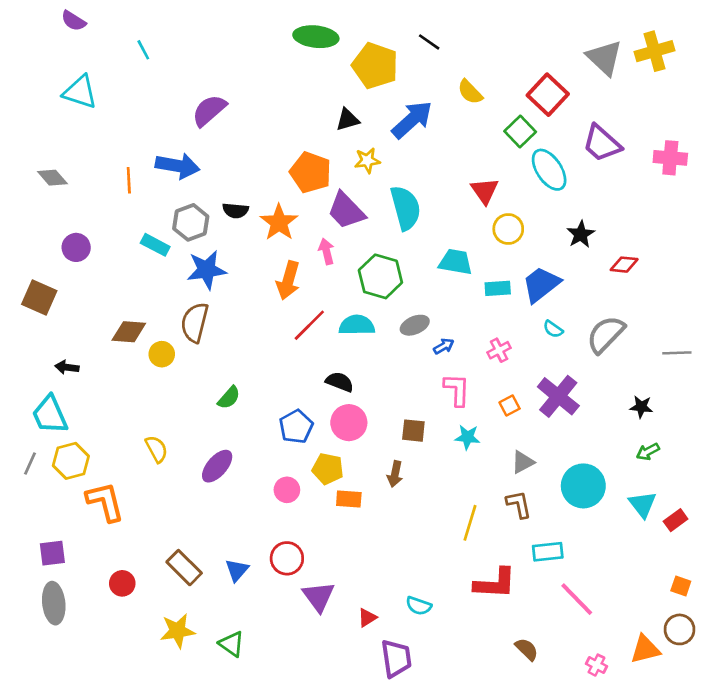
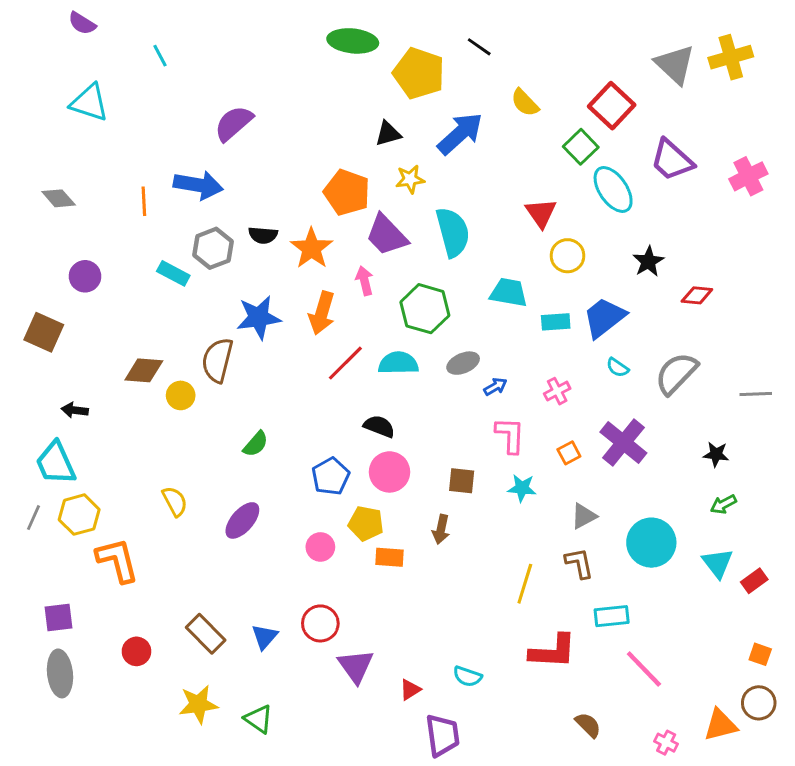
pink cross: (670, 158) -> (748, 176), turned -32
blue star: (207, 270) -> (259, 317), moved

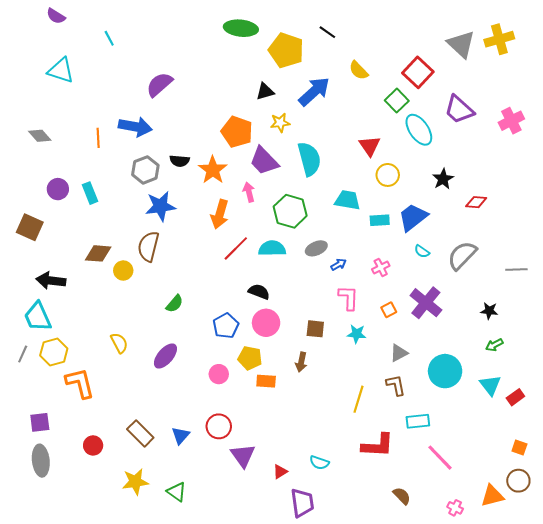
cyan rectangle: (173, 273) -> (90, 193), moved, turned 40
blue star: (259, 317) -> (160, 206), moved
black arrow: (75, 410) -> (51, 281), size x1.6

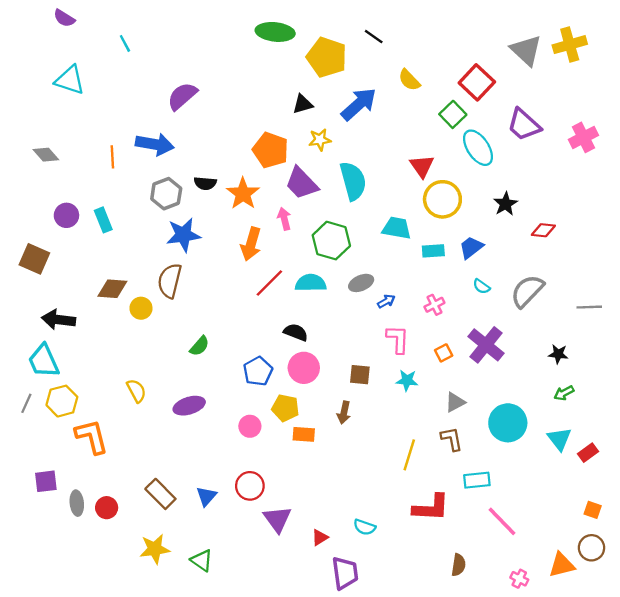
yellow circle: (388, 175) -> (442, 199), size x1.4
blue trapezoid: (413, 217) -> (471, 247), size x0.7
purple ellipse: (165, 356) -> (189, 406), turned 32
gray ellipse: (41, 461) -> (77, 503), moved, size x0.7
brown semicircle: (402, 496) -> (459, 565), turned 54

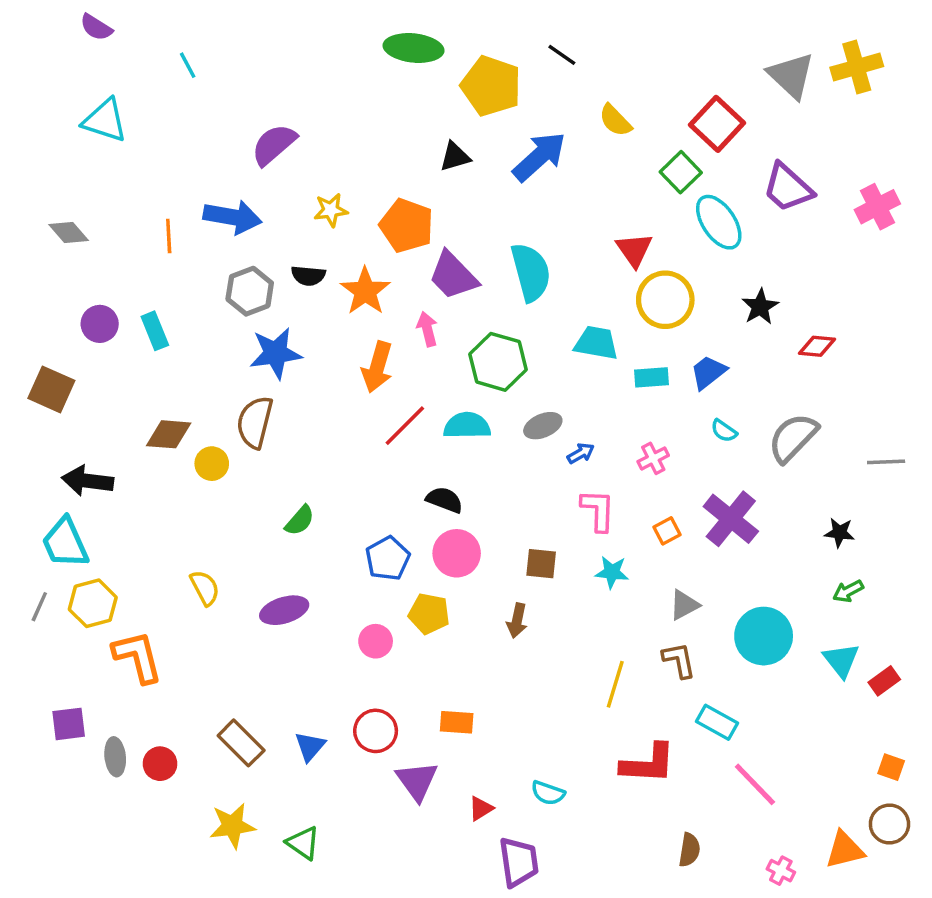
yellow star: (320, 140) -> (331, 210), moved
orange rectangle: (304, 434) -> (457, 722), moved
cyan rectangle: (477, 480) -> (717, 722), turned 35

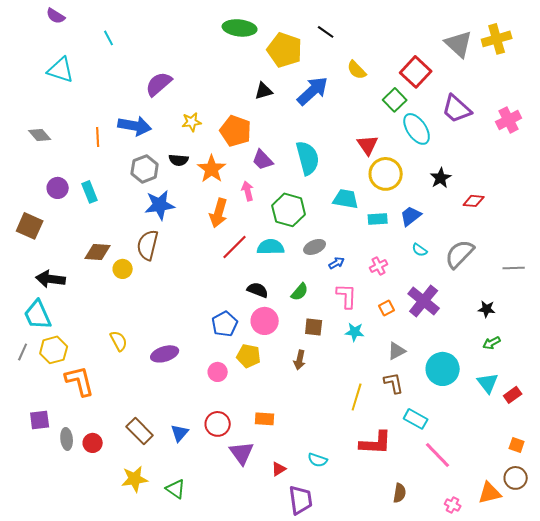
purple trapezoid: (453, 276) -> (263, 160), size x0.7
green semicircle: (300, 520) -> (300, 292), moved

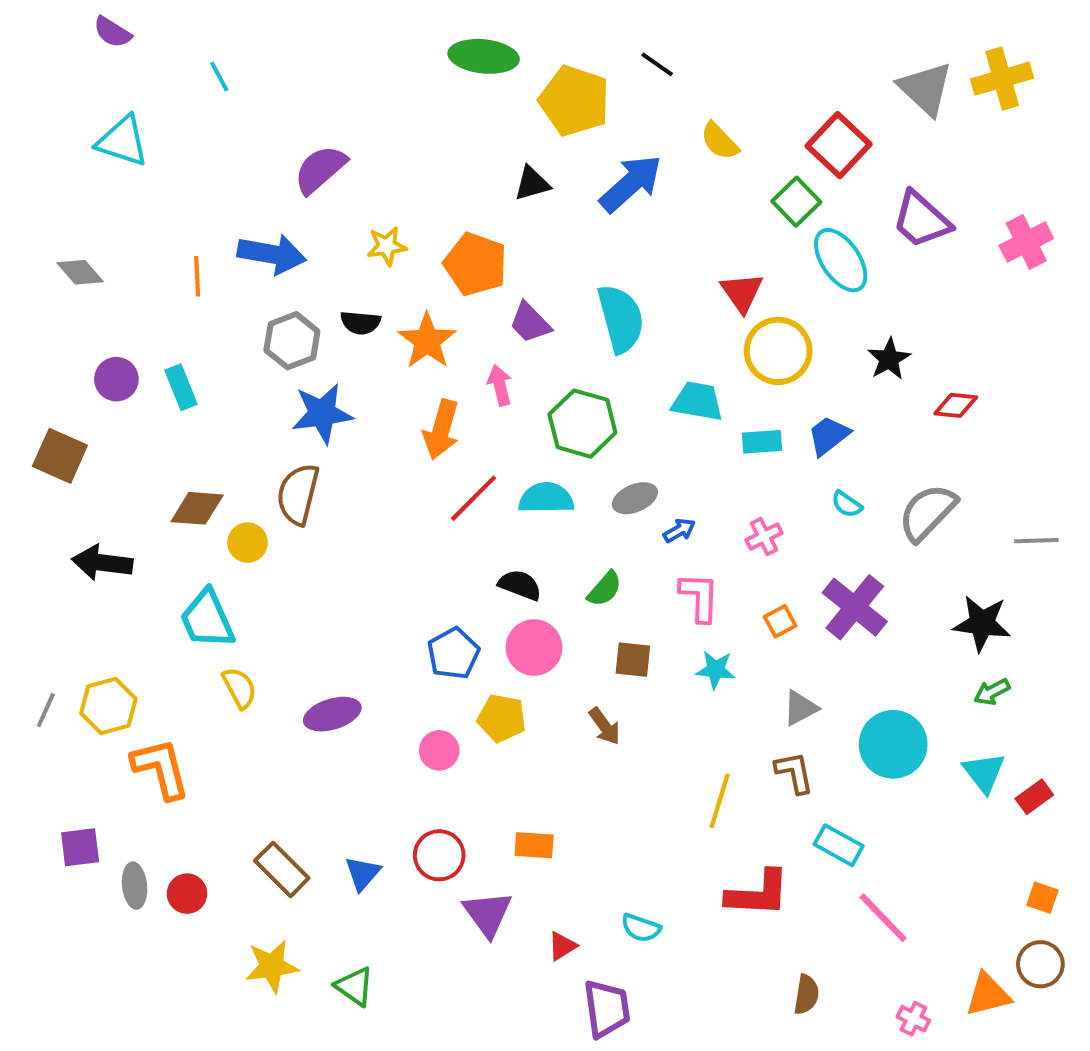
black star: (487, 309) -> (982, 623), size x1.6
cyan trapezoid: (38, 315) -> (207, 619), moved
brown arrow: (300, 360) -> (605, 726), turned -48

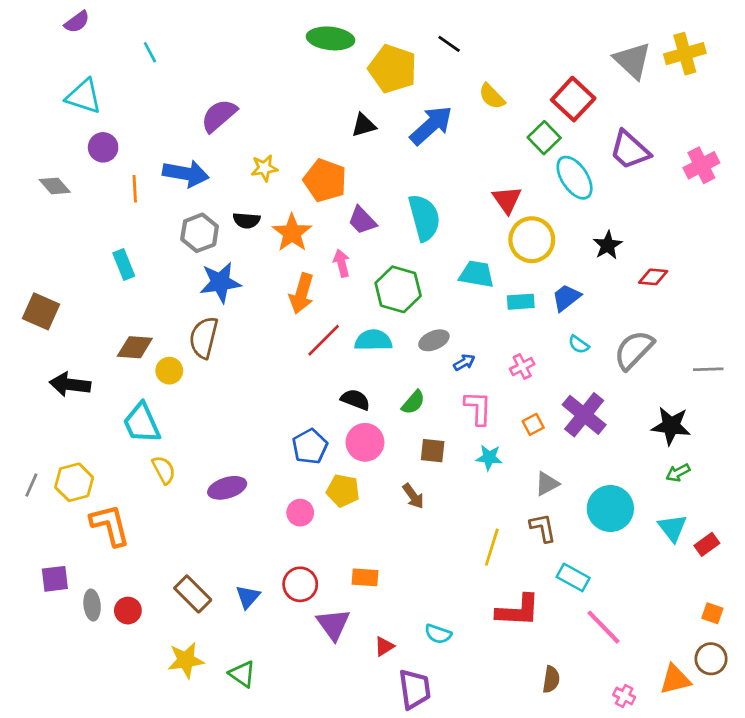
purple semicircle: (112, 32) -> (77, 22), turned -68
purple circle: (116, 379) -> (103, 147), moved

